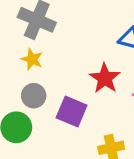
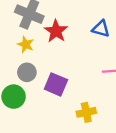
red star: (105, 78) -> (56, 31), moved

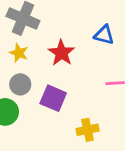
red star: (56, 31) -> (61, 53), moved

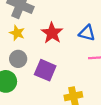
blue triangle: (104, 35) -> (87, 33), moved

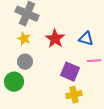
purple square: (45, 70) -> (70, 72), moved

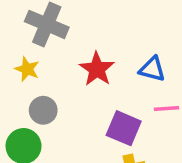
yellow star: (24, 39) -> (27, 69), moved

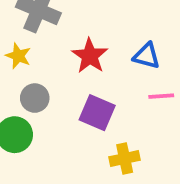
purple square: (124, 128) -> (97, 113), moved

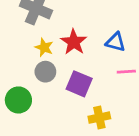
yellow star: (18, 56) -> (44, 47), moved
gray circle: (35, 98) -> (45, 72), moved

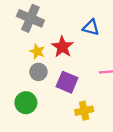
blue triangle: (116, 42) -> (91, 27), moved
green circle: (18, 100) -> (26, 103), moved

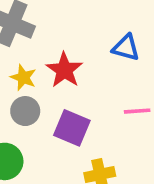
blue triangle: (91, 27) -> (126, 48), moved

